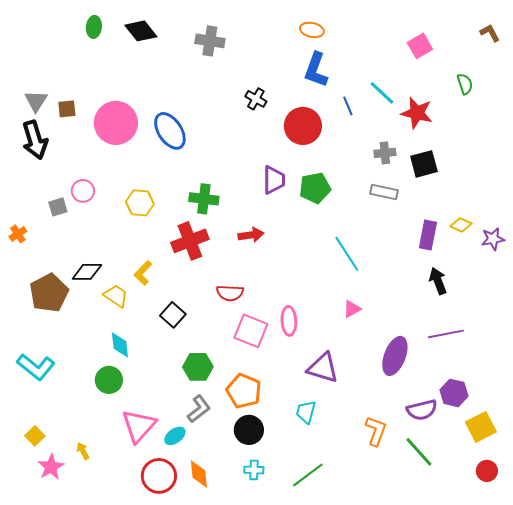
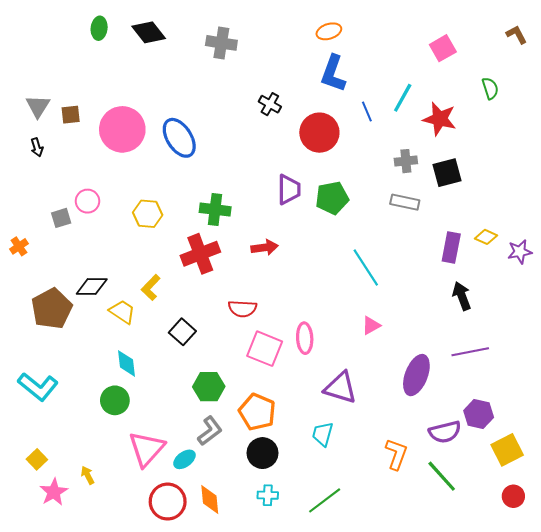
orange ellipse: (312, 30) -> (329, 31), turned -30
cyan line: (382, 93) -> (403, 98), turned 76
black arrow: (35, 140) -> (37, 147), size x0.5

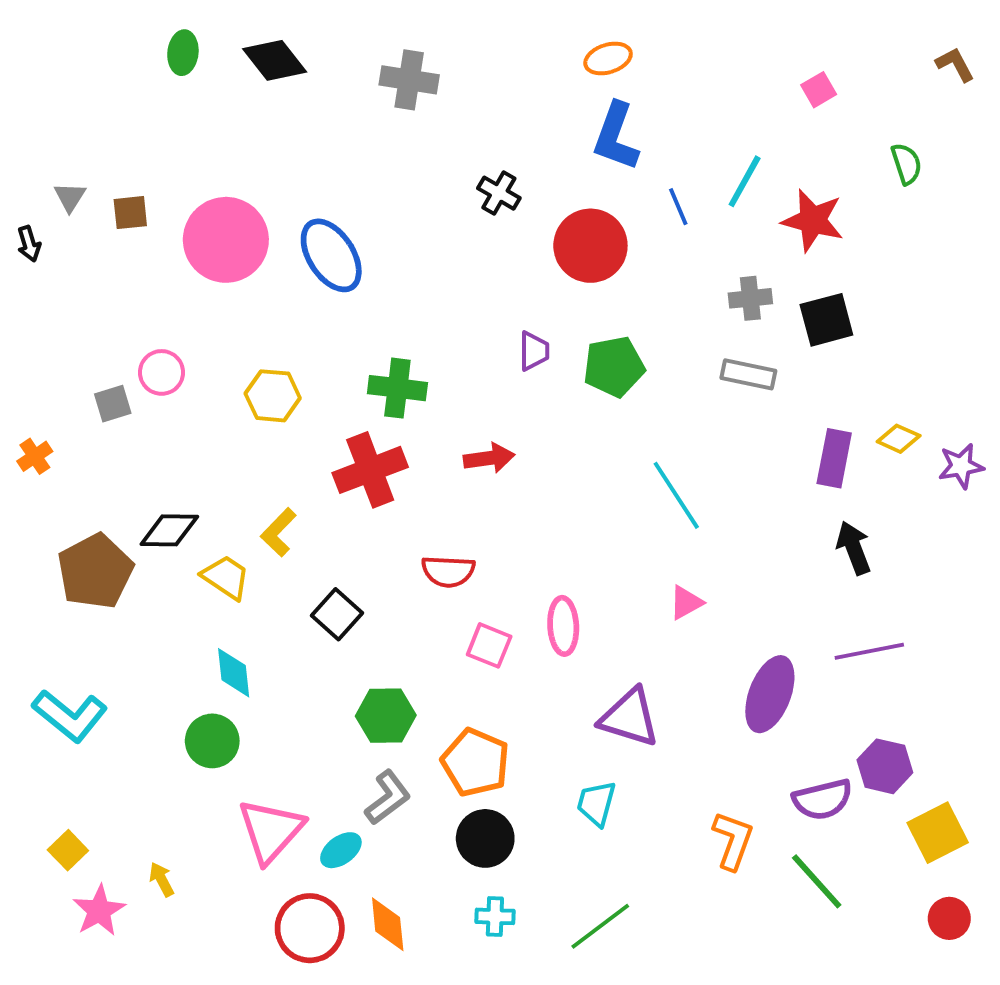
pink square: (443, 48) -> (819, 90), size x0.7
gray triangle: (38, 106) -> (70, 197), size x0.7
black arrow: (37, 147) -> (29, 244), moved
purple trapezoid: (289, 189) -> (534, 351), size x0.7
pink square: (265, 349) -> (489, 645), size x0.7

